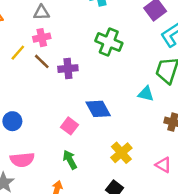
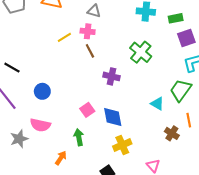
brown line: (42, 61) -> (90, 51), moved
purple cross: (68, 69) -> (112, 76), moved
blue diamond: (98, 109) -> (113, 117), moved

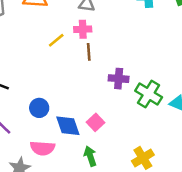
brown line: (90, 51) -> (89, 52), turned 32
green cross: (141, 52) -> (149, 94), moved
blue diamond: (113, 117) -> (68, 126), moved

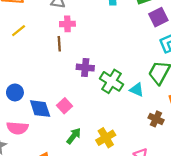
pink cross: (83, 29) -> (67, 24), moved
yellow line: (56, 40) -> (19, 31), moved
green arrow: (90, 156) -> (74, 136), moved, turned 56

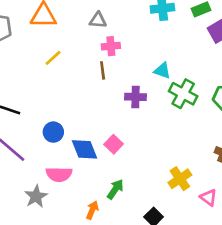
green cross: (111, 81) -> (183, 94), moved
cyan triangle: (137, 90) -> (162, 71), moved
green arrow: (74, 136) -> (115, 189), moved
yellow cross: (106, 138) -> (180, 179), moved

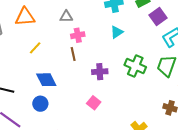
cyan triangle: (162, 71) -> (117, 32), moved, turned -48
pink square: (114, 144) -> (94, 103), moved
blue diamond: (85, 149) -> (46, 80), moved

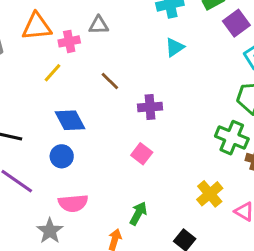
pink cross: (78, 35) -> (69, 41), moved
brown line: (73, 54) -> (110, 81), turned -32
green cross: (135, 66) -> (232, 138), moved

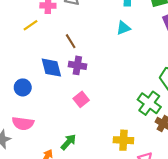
purple cross: (150, 107) -> (77, 65), moved
blue diamond: (70, 120) -> (51, 68), moved
yellow cross: (210, 194) -> (123, 140), turned 30

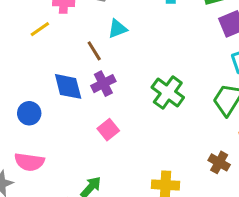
cyan triangle: (123, 28) -> (117, 29), moved
purple cross: (77, 65) -> (103, 84), turned -36
green cross: (149, 103) -> (168, 92), moved

